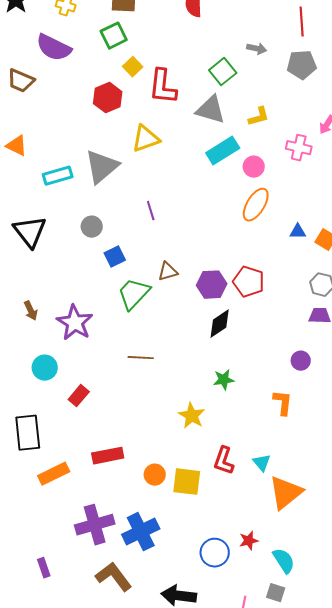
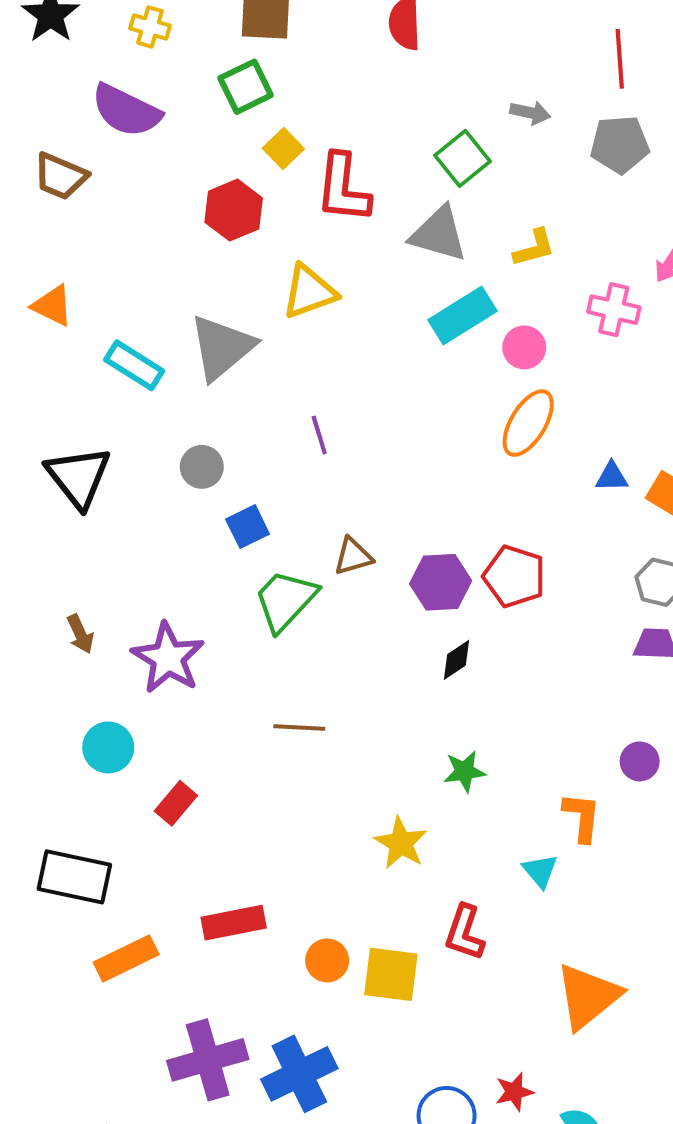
cyan rectangle: (58, 176) -> (134, 365), turned 48
black diamond: (220, 324) -> (457, 660), size x0.7
purple circle: (301, 361) -> (640, 761), moved
black rectangle: (28, 433) -> (74, 877), turned -72
cyan triangle: (262, 463) -> (540, 871), moved

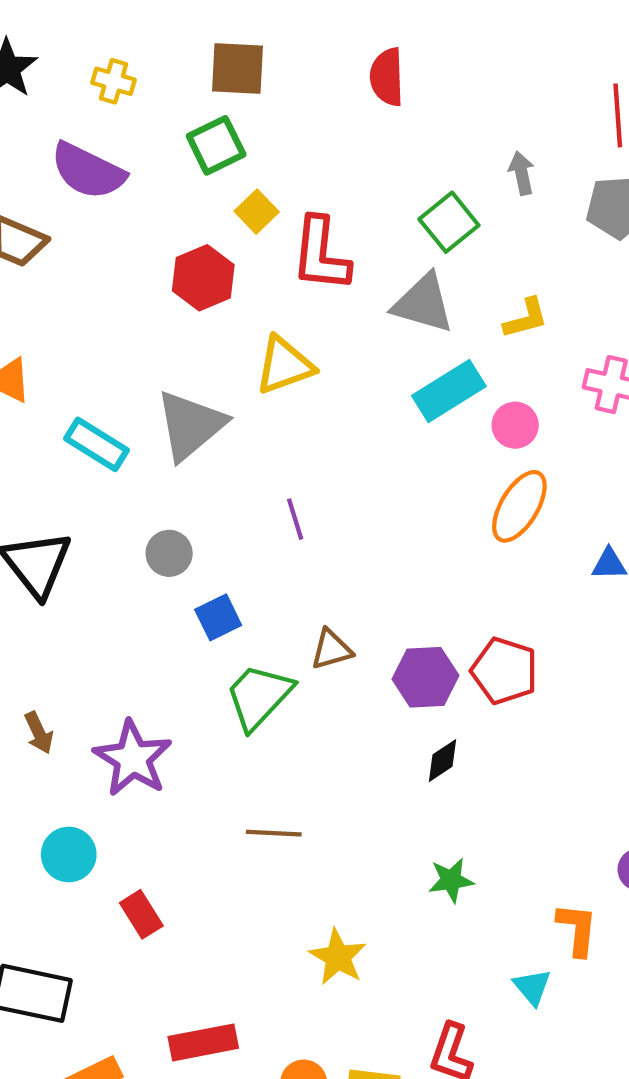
gray arrow: (530, 113) -> (522, 173), turned -114
red rectangle: (176, 803) -> (141, 914), turned -72
yellow star: (401, 843) -> (338, 957), moved

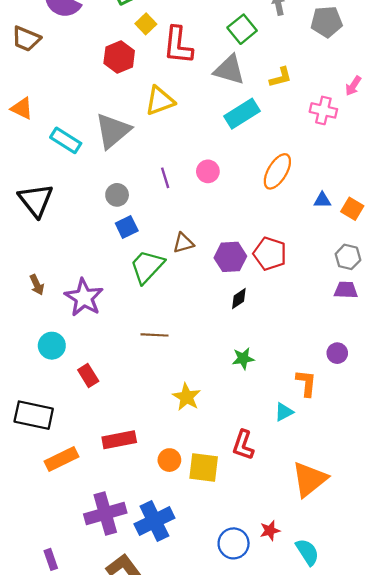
pink circle: (515, 425) -> (208, 171), moved
gray circle: (169, 553) -> (117, 195), moved
cyan triangle: (532, 987) -> (284, 412), turned 42

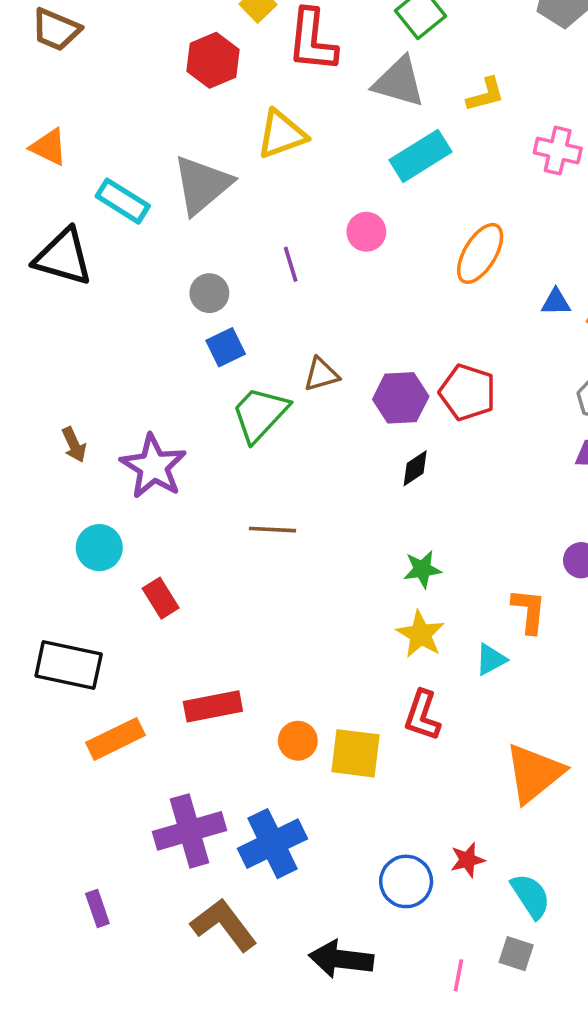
pink circle: (208, 171) -> (366, 232), moved
black triangle: (36, 200) -> (63, 257), moved, turned -36
yellow star: (187, 397) -> (421, 634), moved

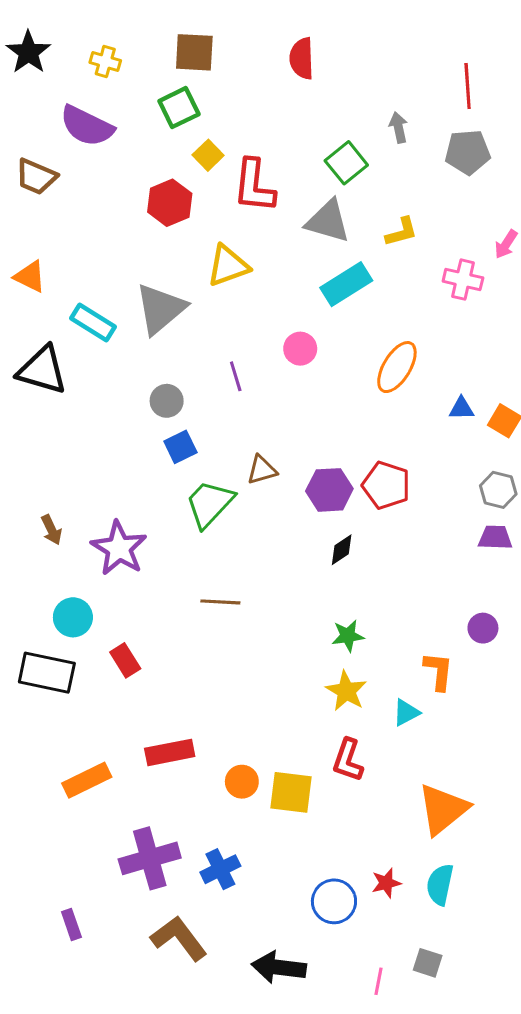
black rectangle: (69, 665) -> (47, 673), moved
blue cross: (273, 844) -> (220, 869), size x0.7
cyan semicircle: (531, 896) -> (440, 885), moved, turned -135

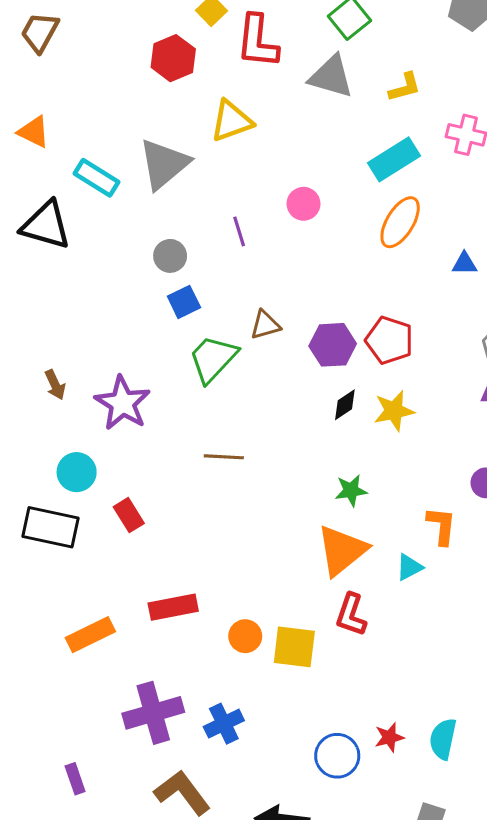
brown trapezoid: (36, 177) -> (40, 32), turned 96
cyan rectangle: (346, 284) -> (394, 159), moved
yellow star: (346, 691) -> (394, 411), moved, turned 30
orange triangle: (443, 809) -> (342, 550), moved

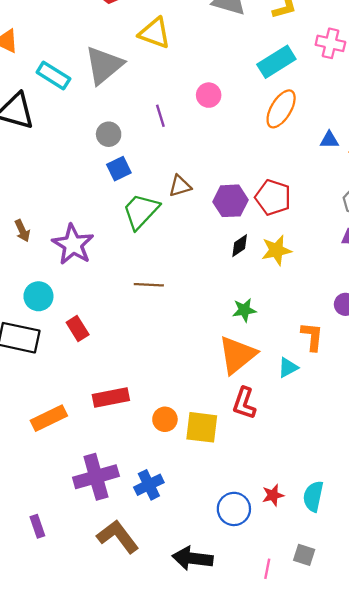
yellow triangle: (231, 121) -> (155, 33), turned 40

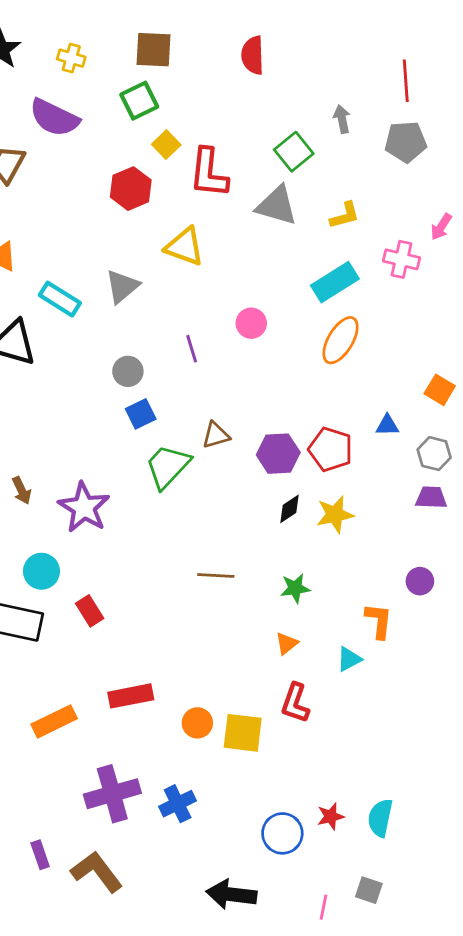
gray triangle: (104, 65) -> (122, 286), size x0.7
blue triangle: (329, 140) -> (387, 425), moved
brown line: (149, 285) -> (216, 575), moved
orange triangle: (237, 355) -> (287, 644), size x0.5
brown L-shape: (118, 537) -> (97, 872), moved

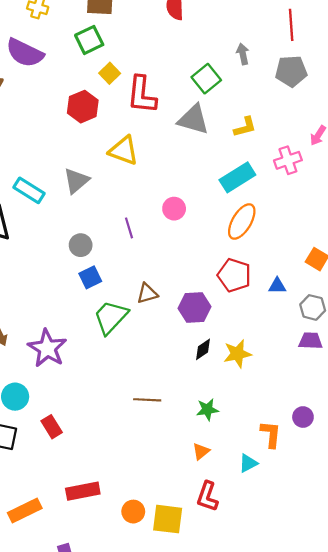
pink cross: (401, 259) -> (288, 160), turned -32
red pentagon: (331, 449) -> (234, 275), moved
purple circle: (420, 581) -> (303, 417), moved

